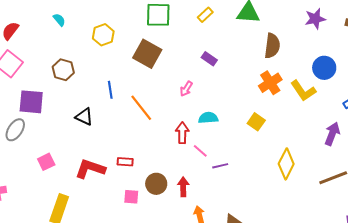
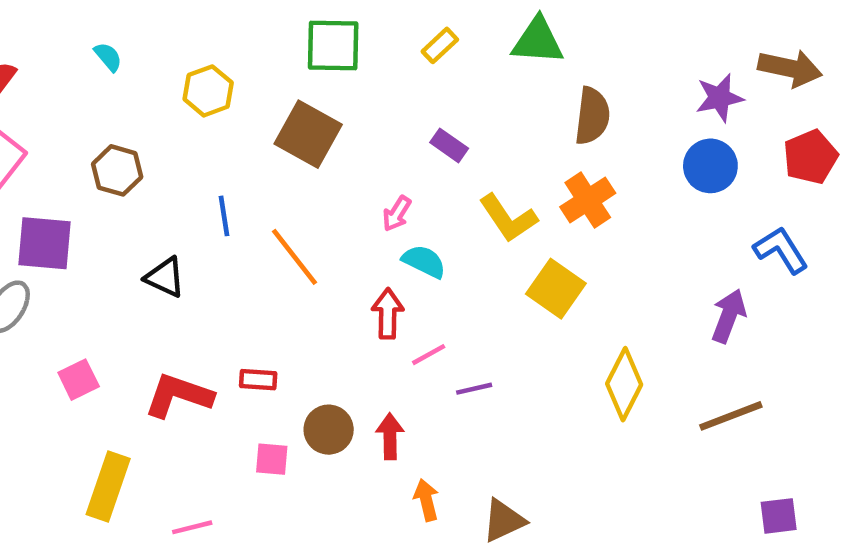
purple star: (315, 19) -> (720, 98), moved
yellow L-shape: (303, 91) -> (508, 218), moved
cyan semicircle: (208, 118) -> (424, 261), moved, turned 30
yellow square: (256, 122) -> (556, 289), size x1.4
pink line: (200, 151) -> (429, 355), turned -70

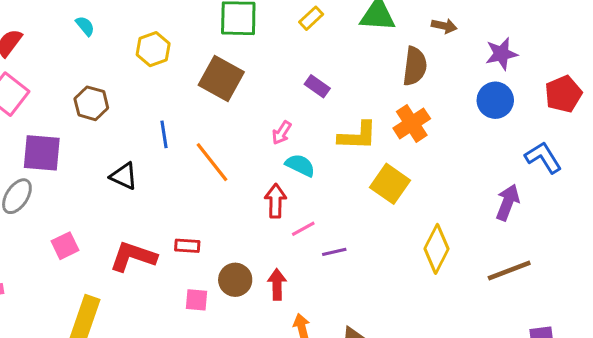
brown arrow: (790, 68) -> (444, 26), moved, size x0.6
yellow L-shape: (508, 218) -> (357, 136), turned -54

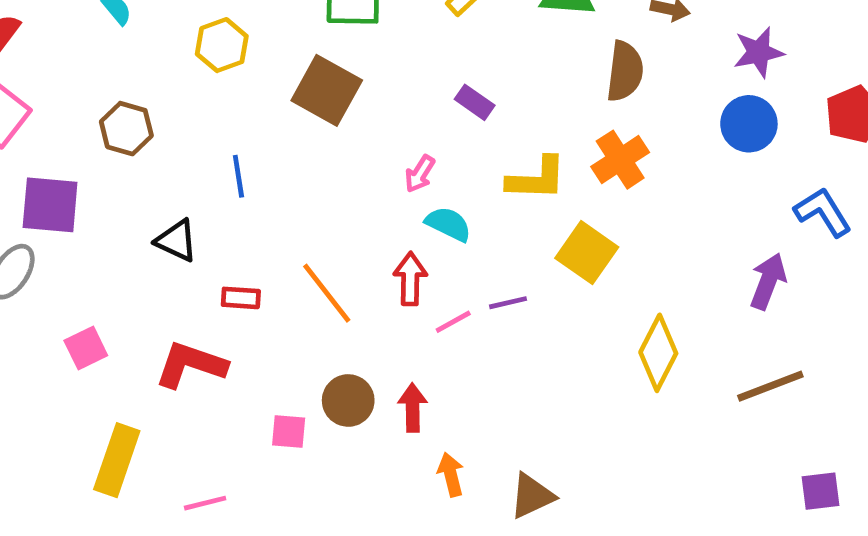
orange line: (212, 162) -> (327, 293), moved
red rectangle: (187, 246) -> (241, 298), moved
purple line: (334, 252) -> (508, 303), moved

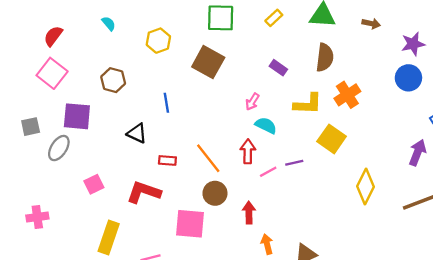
brown semicircle: (625, 71) -> (325, 57), moved
brown circle: (348, 400) -> (215, 193), moved
pink square: (289, 431) -> (190, 224), size x1.8

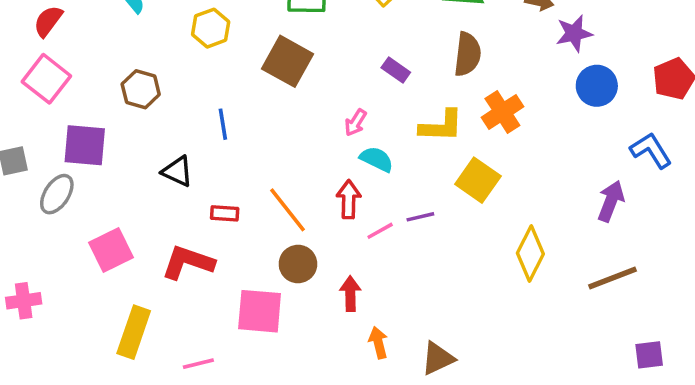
purple star: (413, 44) -> (574, 33), moved
pink square: (94, 184) -> (111, 250), size x1.4

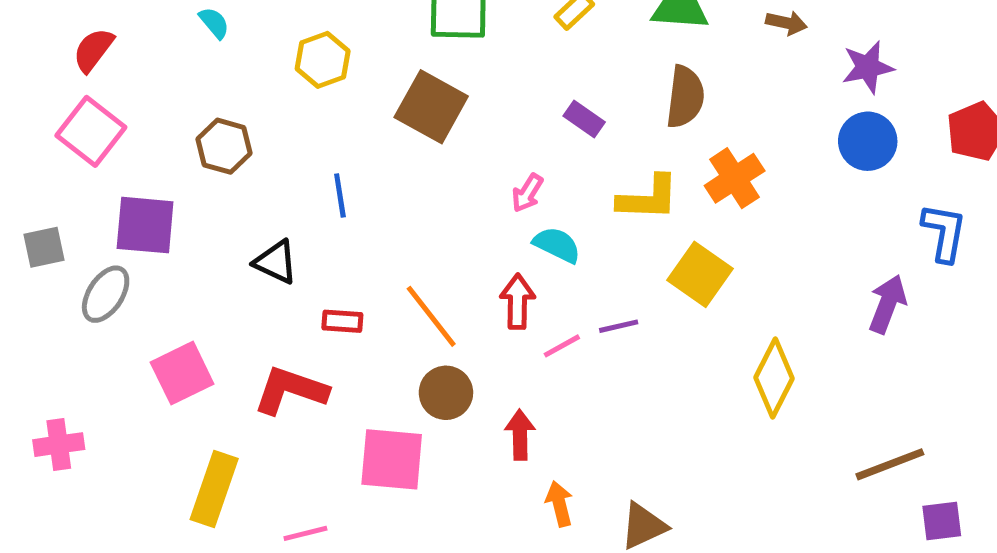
purple star: (574, 33) -> (868, 67), moved
blue L-shape: (651, 150) -> (944, 232), turned 42
brown line: (613, 278) -> (890, 464), moved

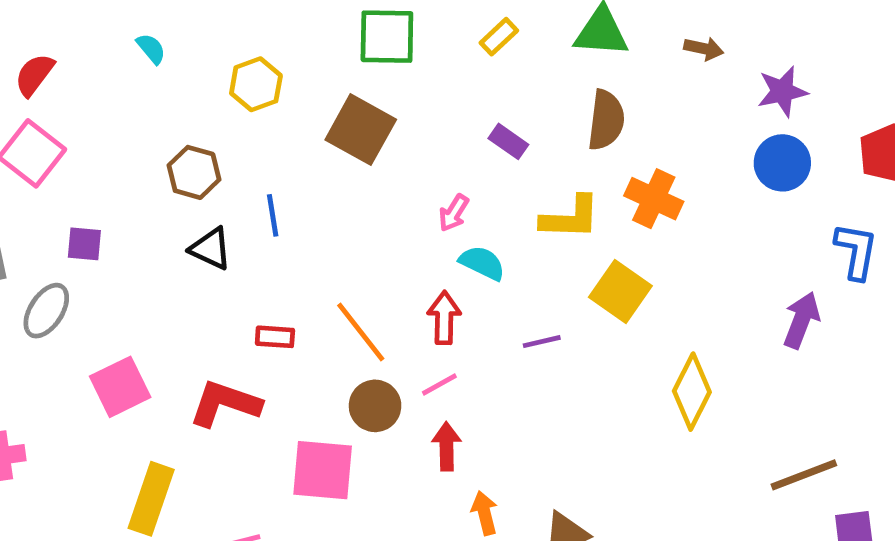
brown hexagon: (224, 146) -> (194, 172), moved
orange cross: (735, 178) -> (654, 199), turned -32
purple square: (145, 225) -> (84, 244), size x0.6
black triangle: (276, 262) -> (211, 249), moved
pink line: (562, 346) -> (439, 384), moved

